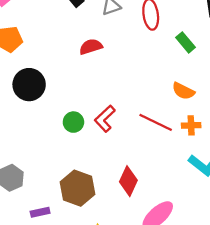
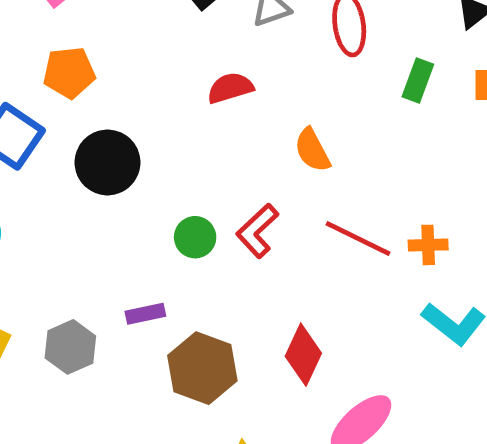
green rectangle: (186, 42) -> (418, 81), turned 60
orange semicircle: (183, 91) -> (312, 150), moved, turned 35
purple rectangle: (40, 212) -> (145, 314), moved

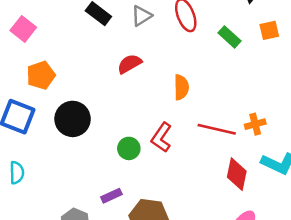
green rectangle: (418, 81) -> (230, 37), turned -55
orange semicircle: (312, 150) -> (181, 87), turned -140
red diamond: (303, 355) -> (237, 174), moved

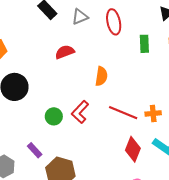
green rectangle: (230, 37) -> (144, 44), turned 36
purple rectangle: (111, 196) -> (35, 150), turned 63

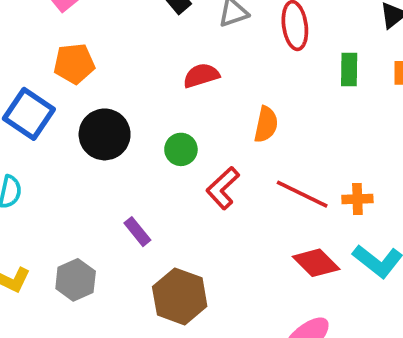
green circle: (54, 116) -> (181, 149), moved
red diamond: (133, 149) -> (316, 263), turned -70
purple rectangle: (35, 150) -> (137, 232), moved

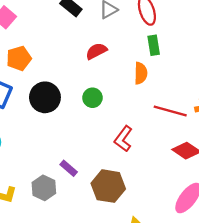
green rectangle: (349, 69) -> (154, 45), moved
red L-shape: (223, 188) -> (123, 139), moved
purple rectangle: (137, 232) -> (69, 168), moved

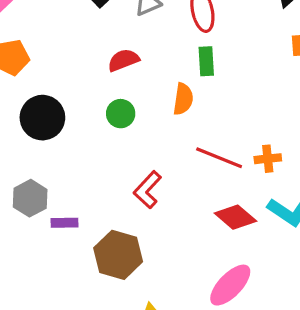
green circle: (92, 98) -> (121, 114), moved
purple rectangle: (69, 168) -> (65, 223), turned -48
gray hexagon: (44, 188) -> (30, 198), moved

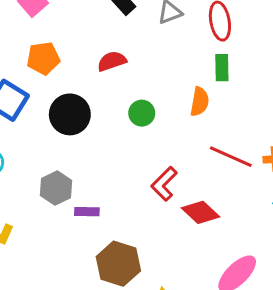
red semicircle: (123, 60) -> (112, 61), moved
red diamond: (235, 217) -> (201, 212), moved
brown hexagon: (118, 255) -> (118, 264), moved

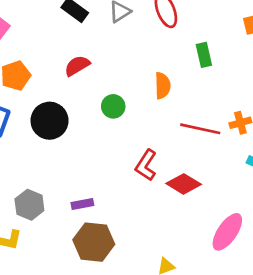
green rectangle: (222, 68) -> (204, 55), moved
gray hexagon: (56, 188) -> (29, 205), moved
brown hexagon: (118, 264) -> (94, 242), moved

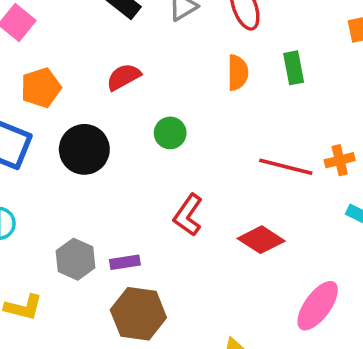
orange semicircle: (163, 86) -> (238, 73), moved
red L-shape: (146, 165) -> (188, 215), moved
gray hexagon: (29, 205) -> (76, 259), moved

